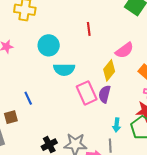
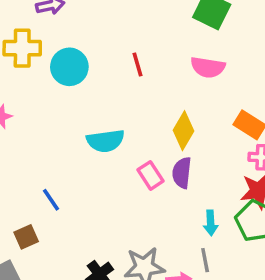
cyan circle: (49, 45) -> (69, 67), moved
pink semicircle: (124, 50) -> (208, 67), moved, turned 54
pink rectangle: (87, 93) -> (150, 175), size x0.7

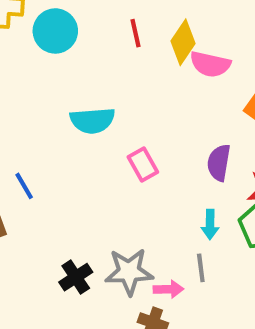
pink semicircle: (208, 67) -> (210, 64), moved
yellow diamond: (183, 131) -> (183, 42), moved
purple semicircle: (182, 173) -> (219, 163), moved

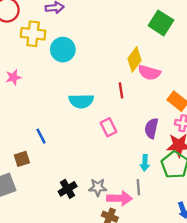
red line: (136, 33) -> (121, 90), moved
gray star: (129, 272) -> (98, 187), size x0.7
pink arrow: (168, 289) -> (120, 198), size x1.5

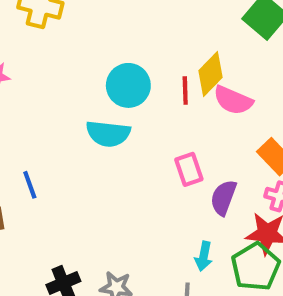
cyan circle: (63, 50) -> (128, 85), moved
red line: (121, 90) -> (185, 90), moved
pink rectangle: (108, 127) -> (189, 169), moved

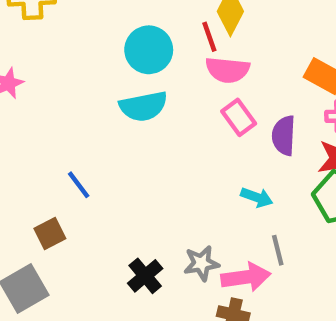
pink semicircle: (233, 100) -> (227, 70), moved
cyan arrow: (204, 256) -> (257, 197), moved, turned -64

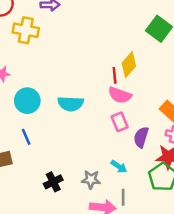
cyan circle: (149, 50) -> (27, 101), moved
gray star: (201, 263) -> (91, 180), moved
black cross: (145, 276) -> (53, 182), moved

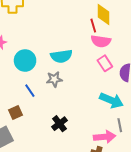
yellow diamond: (129, 65) -> (103, 14), turned -30
cyan arrow: (119, 167) -> (111, 100), size x1.6
gray star: (91, 180) -> (54, 79), moved

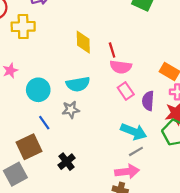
yellow diamond: (103, 14) -> (83, 42), moved
brown square: (16, 112) -> (29, 147), size x1.6
black cross: (59, 124) -> (67, 162), moved
gray line: (120, 125) -> (136, 151), moved, turned 72

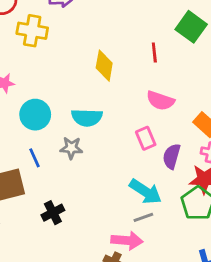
red line: (112, 50) -> (154, 53), moved
pink semicircle: (121, 67) -> (160, 101), moved

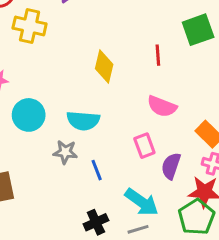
green square: (191, 27) -> (198, 30), turned 32
blue line: (34, 158) -> (97, 170), moved
black cross: (53, 213) -> (96, 222), moved

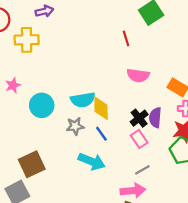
yellow diamond: (104, 67) -> (101, 108), moved
pink rectangle: (144, 146) -> (139, 139), moved
cyan arrow: (142, 202) -> (92, 161), moved
black cross: (96, 222) -> (139, 118), moved

